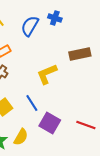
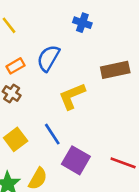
blue semicircle: (30, 26) -> (48, 58), moved

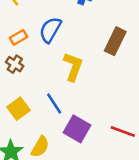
brown rectangle: (115, 70) -> (115, 41), turned -52
yellow L-shape: (72, 96) -> (73, 67), turned 132

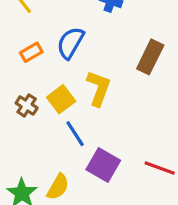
brown cross: (15, 64) -> (27, 105), moved
yellow square: (18, 109) -> (61, 99), moved

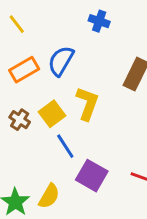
orange rectangle: (31, 52) -> (24, 70), size x1.4

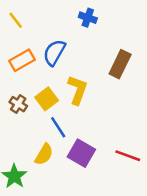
yellow semicircle: (49, 196) -> (44, 154), moved

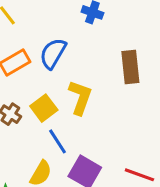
brown rectangle: (120, 64) -> (130, 67), turned -32

